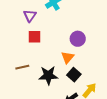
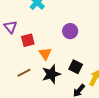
purple triangle: (30, 16) -> (10, 27), moved
orange triangle: (68, 57) -> (45, 54), moved

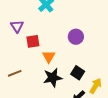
brown line: (24, 73) -> (15, 73), moved

